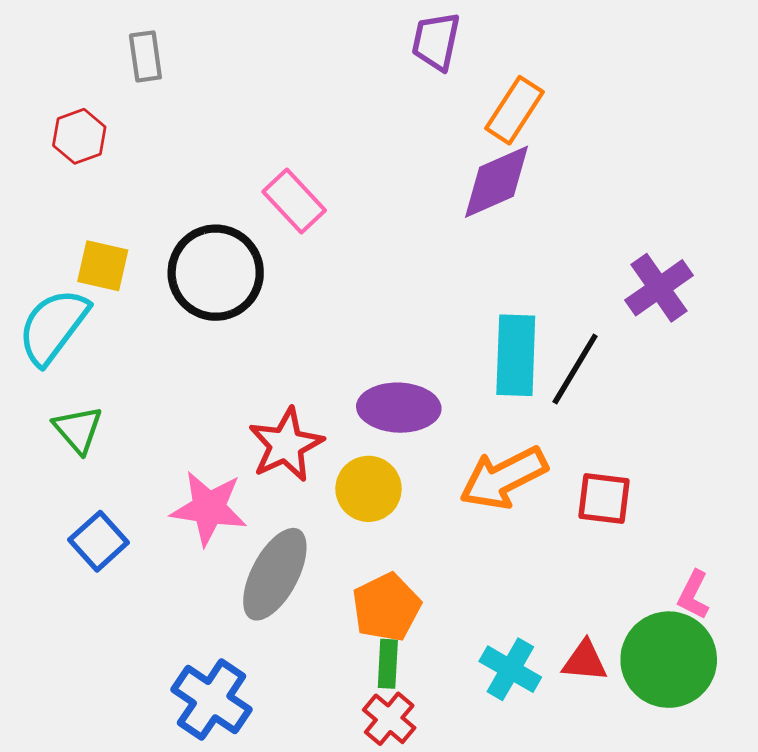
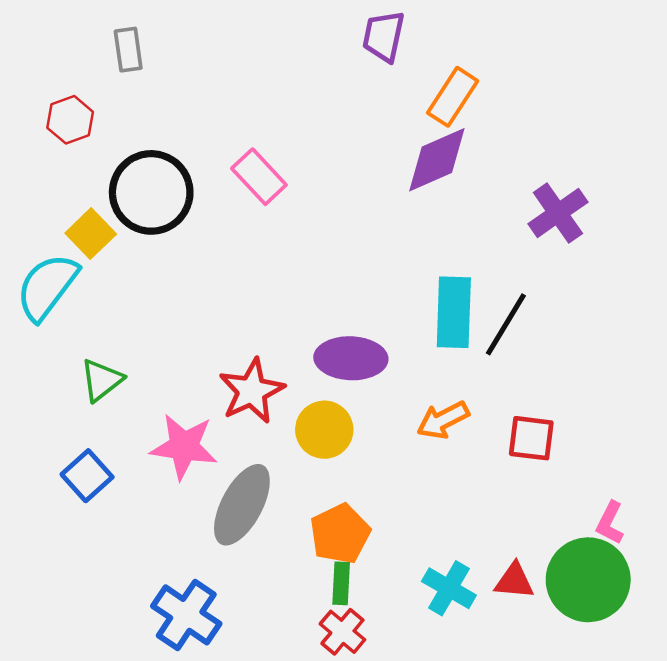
yellow square: (103, 266) -> (91, 234), turned 33
black circle: (216, 273) -> (151, 192), moved
purple cross: (659, 288) -> (558, 213), moved
green triangle: (78, 430) -> (102, 380), moved, turned 33
orange arrow: (503, 478) -> (443, 420), size x0.7

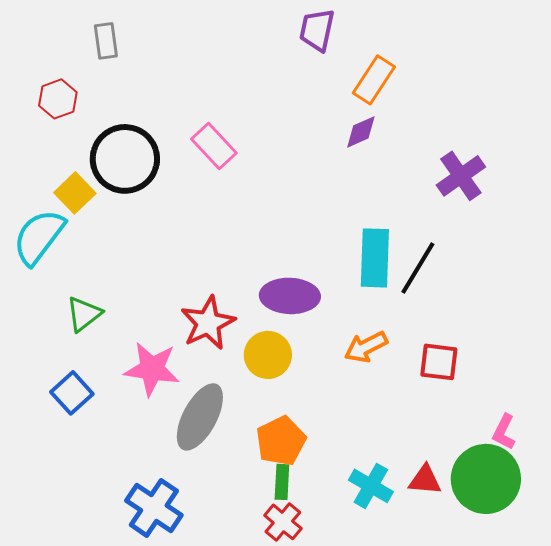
purple diamond: (437, 160) -> (361, 132), size x0.6

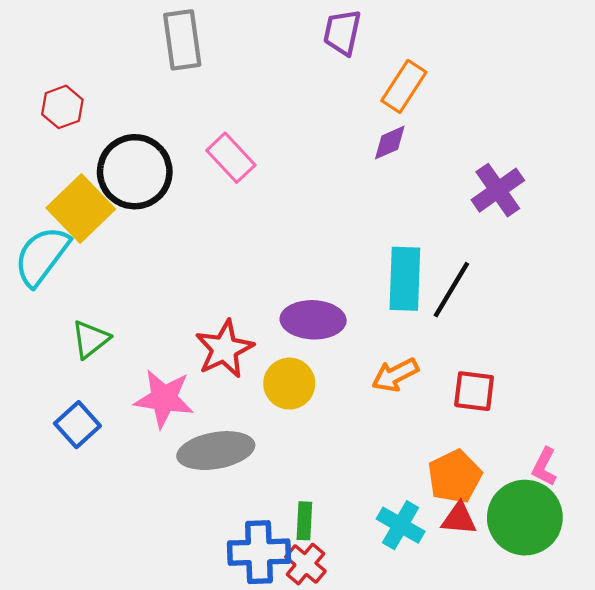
gray rectangle: (106, 41) -> (182, 40), moved, size x1.5
yellow square: (75, 193) -> (81, 208), size x1.5
gray ellipse: (200, 417) -> (216, 451), turned 52
orange pentagon: (281, 441) -> (455, 476), moved
blue cross: (154, 508) -> (259, 552), moved, turned -36

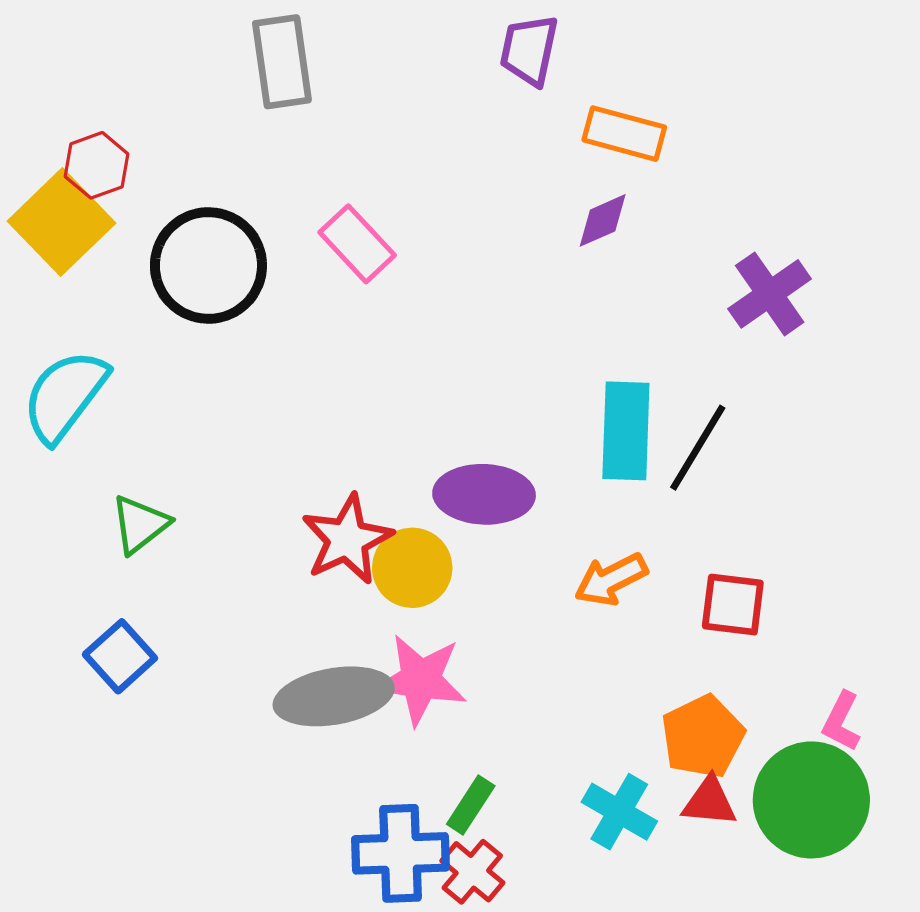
orange rectangle: (404, 86) -> (624, 134), turned 72
yellow square: (81, 208) -> (61, 222), moved
yellow circle: (289, 384) -> (412, 568), moved
pink star: (164, 399) -> (421, 680), moved
green rectangle: (304, 521) -> (471, 805), turned 30

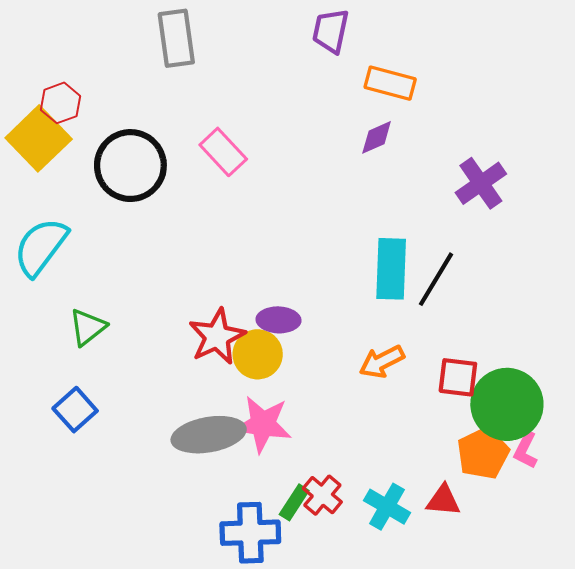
purple ellipse: (484, 494) -> (279, 320), moved, size x0.7
orange pentagon: (703, 736) -> (483, 453), moved
green circle: (811, 800) -> (507, 404), moved
red cross: (472, 872) -> (322, 495), moved

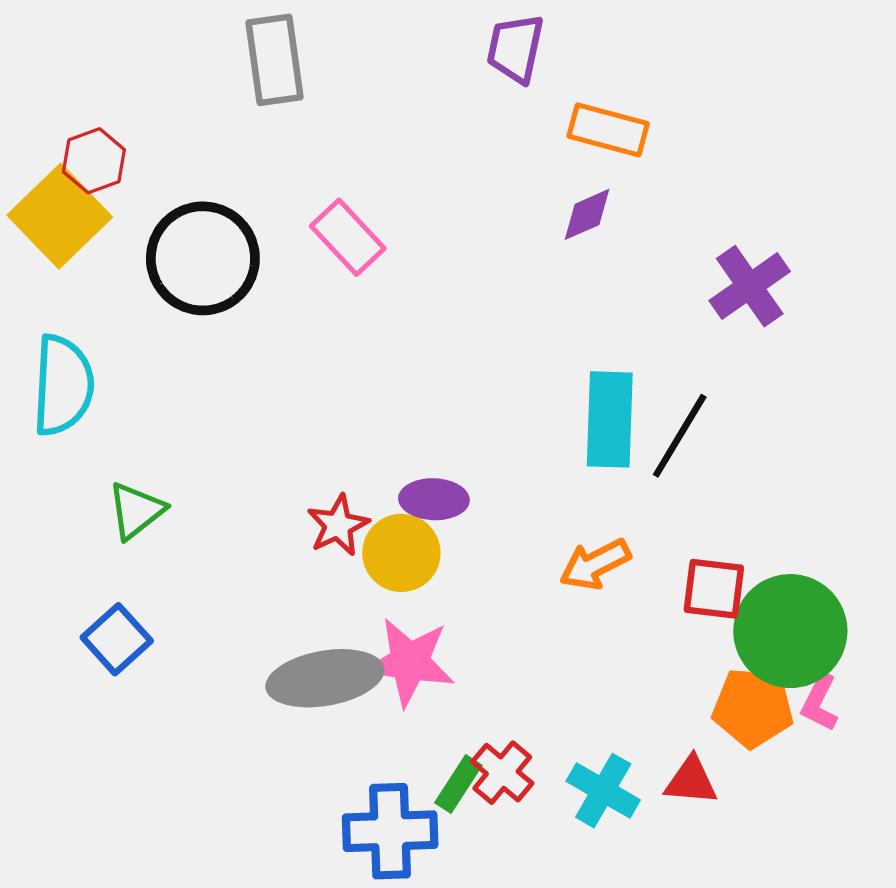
cyan semicircle: (41, 247) -> (63, 385), turned 146
red star: (217, 337) -> (338, 525), size x0.7
orange pentagon: (483, 453) -> (753, 708), turned 30

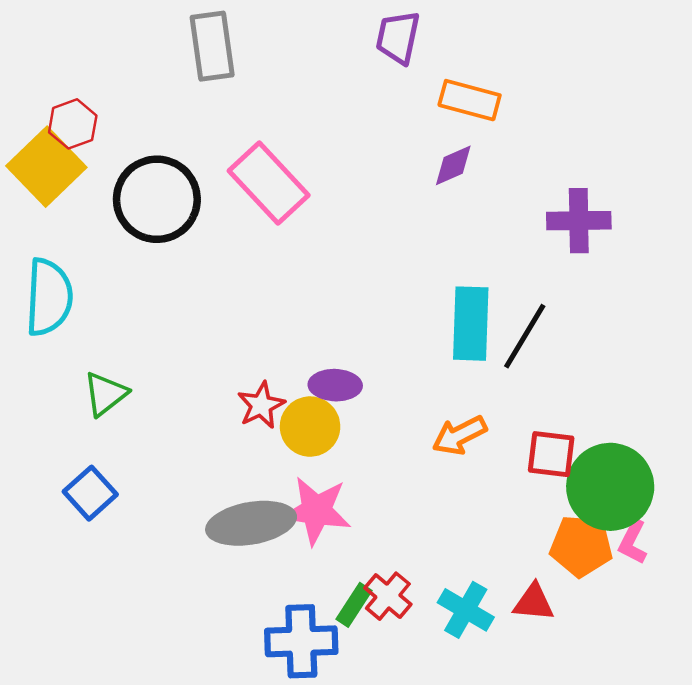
pink rectangle: (348, 237) -> (269, 183), size x1.4
purple cross: (750, 286) -> (579, 221), turned 34

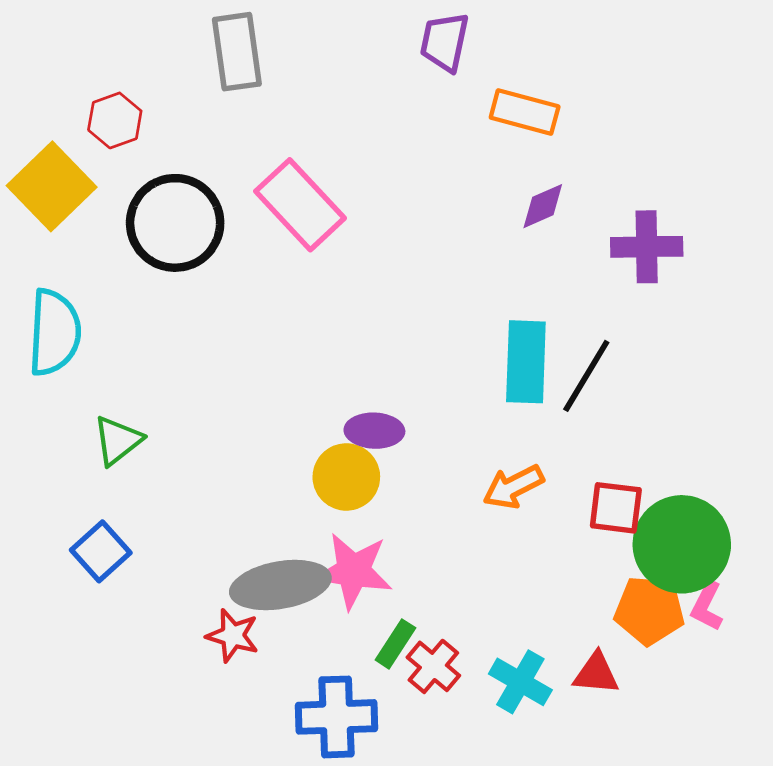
red hexagon: (73, 124) -> (115, 120), moved
purple diamond: (453, 165) -> (543, 206), moved
red star: (261, 405) -> (233, 636), moved, turned -30
green rectangle: (354, 605) -> (395, 644), moved

